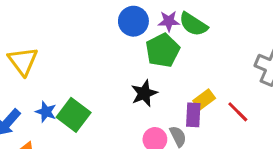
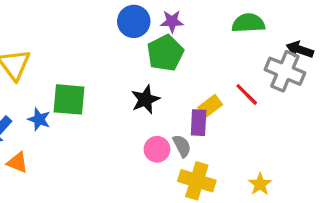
green semicircle: (193, 24) -> (248, 23), moved, turned 144
red line: (238, 112) -> (247, 94), moved
green square: (74, 115) -> (69, 99), moved, turned -32

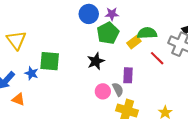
green semicircle: (248, 23) -> (147, 33), moved
yellow rectangle: (210, 106) -> (134, 42), moved

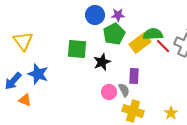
yellow rectangle: (134, 42) -> (140, 43), size x1.5
red line: (157, 58) -> (163, 46), moved
green square: (50, 61) -> (77, 49), moved
blue star: (31, 73) -> (38, 74), size x1.5

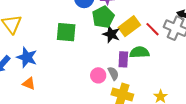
green semicircle: (153, 34) -> (139, 52), moved
black star: (102, 62) -> (111, 34), moved, turned -30
orange triangle: (25, 100) -> (29, 83), moved

